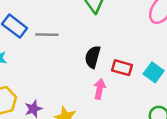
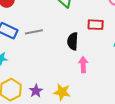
red rectangle: (122, 68) -> (96, 25), moved

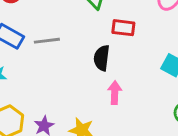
red rectangle: (96, 25) -> (123, 28), moved

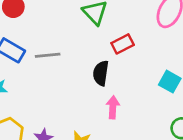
red rectangle: (123, 28) -> (123, 44), turned -35

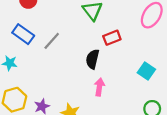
gray line: (48, 55) -> (52, 41), turned -48

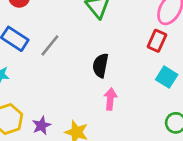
red rectangle: (112, 38) -> (157, 41), moved, turned -42

